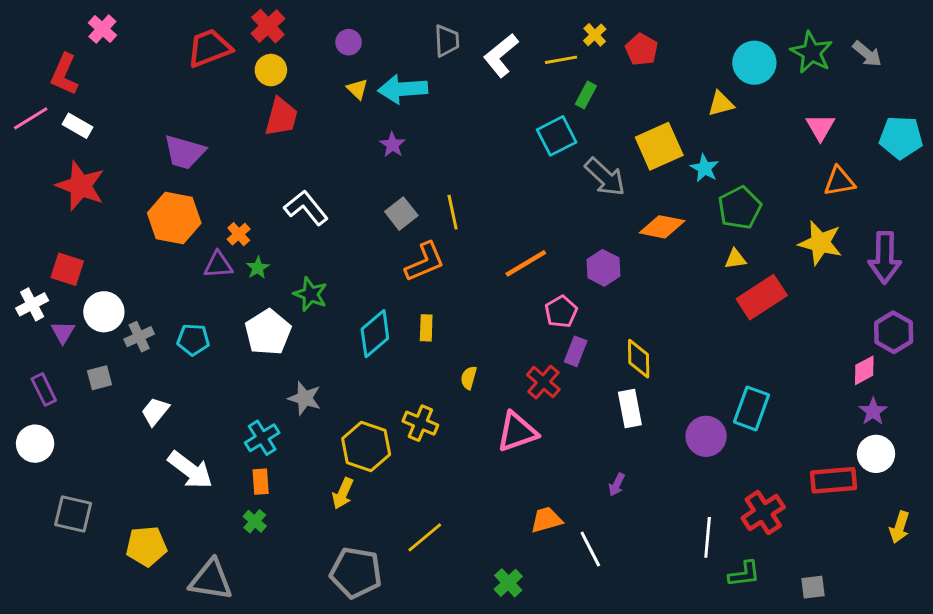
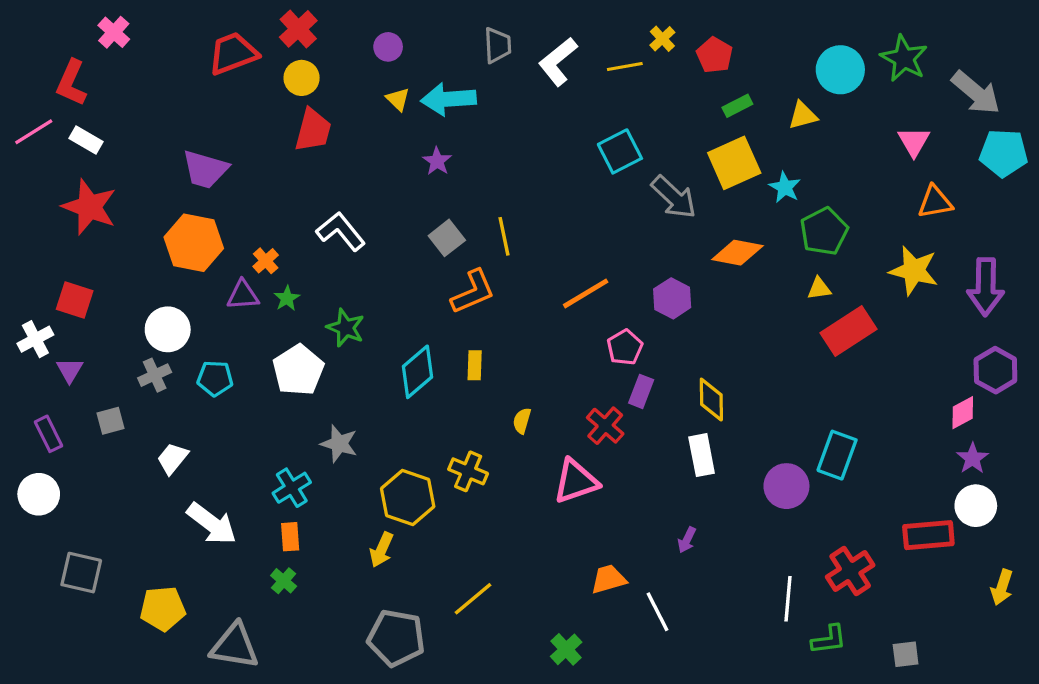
gray arrow: (867, 54) -> (976, 93), moved, size x1.5
green rectangle: (586, 95) -> (737, 106), moved, turned 35
white circle: (104, 312) -> (168, 329), moved

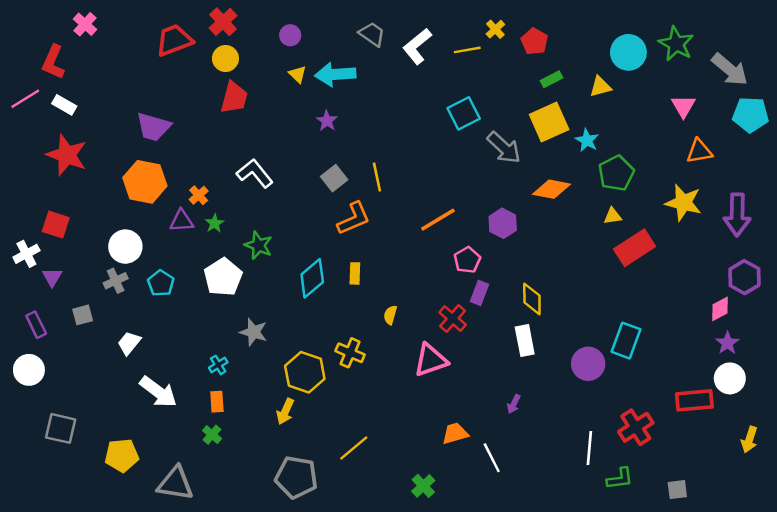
gray trapezoid: (497, 45) -> (372, 34), turned -52
cyan pentagon: (215, 378) -> (161, 283), turned 30
cyan cross: (292, 488) -> (218, 365), size x0.7

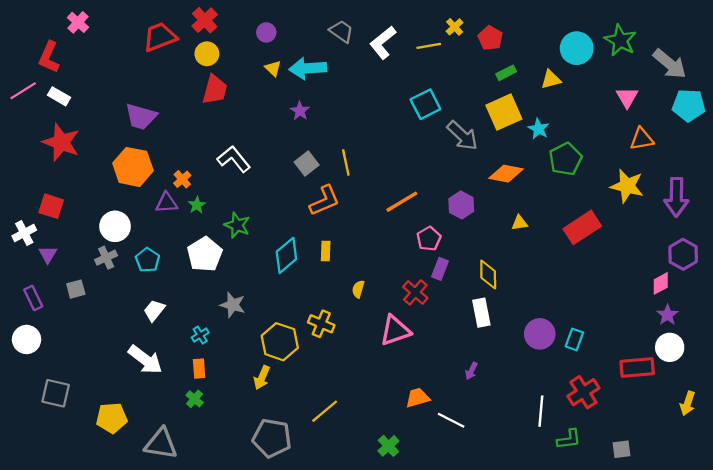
yellow triangle: (613, 216) -> (520, 223), moved
cyan rectangle: (626, 341) -> (574, 339), moved, size x0.7
white trapezoid: (129, 343) -> (154, 310), moved
white line: (492, 458) -> (451, 420), turned -36

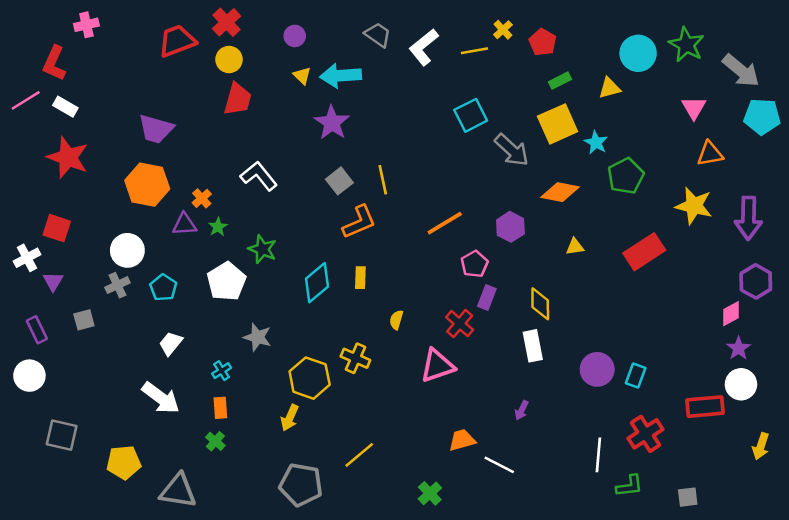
pink cross: (78, 22) -> (86, 25), turned 35
purple star: (300, 111) -> (332, 123), size x1.6

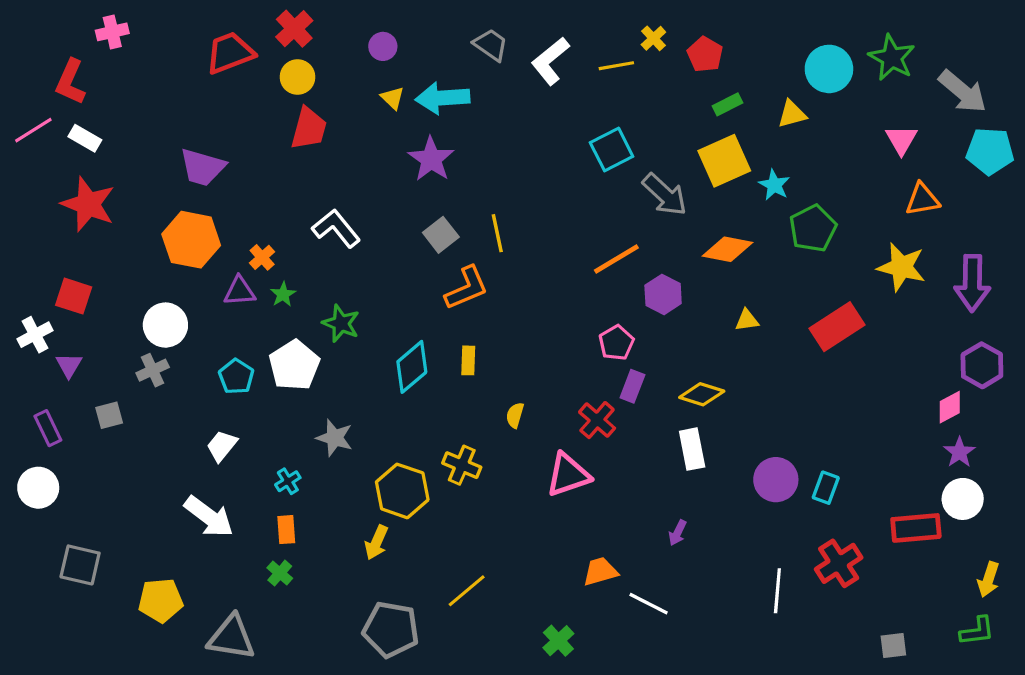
orange line: (445, 223) -> (616, 259), moved
cyan pentagon: (163, 288) -> (236, 377), moved
yellow diamond: (540, 304) -> (702, 394), turned -72
green L-shape: (629, 486) -> (977, 631), moved

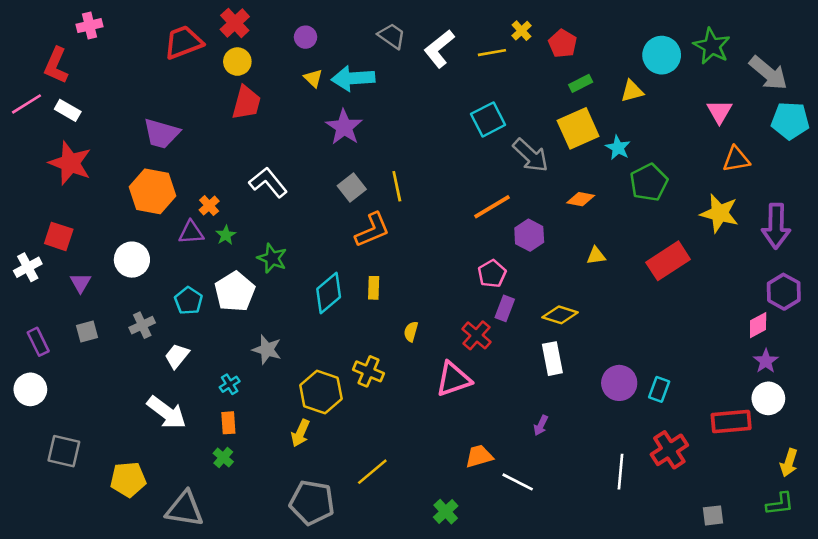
orange diamond: (728, 249) -> (581, 199), size x0.7
purple triangle: (69, 365) -> (81, 283), moved
gray cross: (153, 370) -> (142, 325), moved

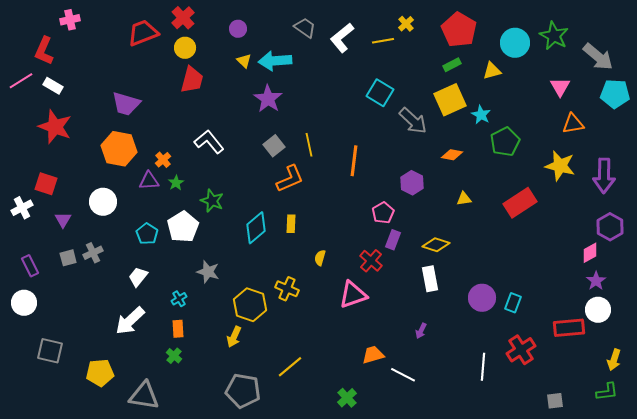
red pentagon: (563, 44) -> (459, 30), moved, size x1.6
cyan square: (488, 119) -> (380, 93), turned -32
orange line: (492, 207) -> (354, 161), moved, turned -52
gray cross: (142, 325) -> (93, 253), moved
white arrow: (167, 413) -> (130, 321), turned 100

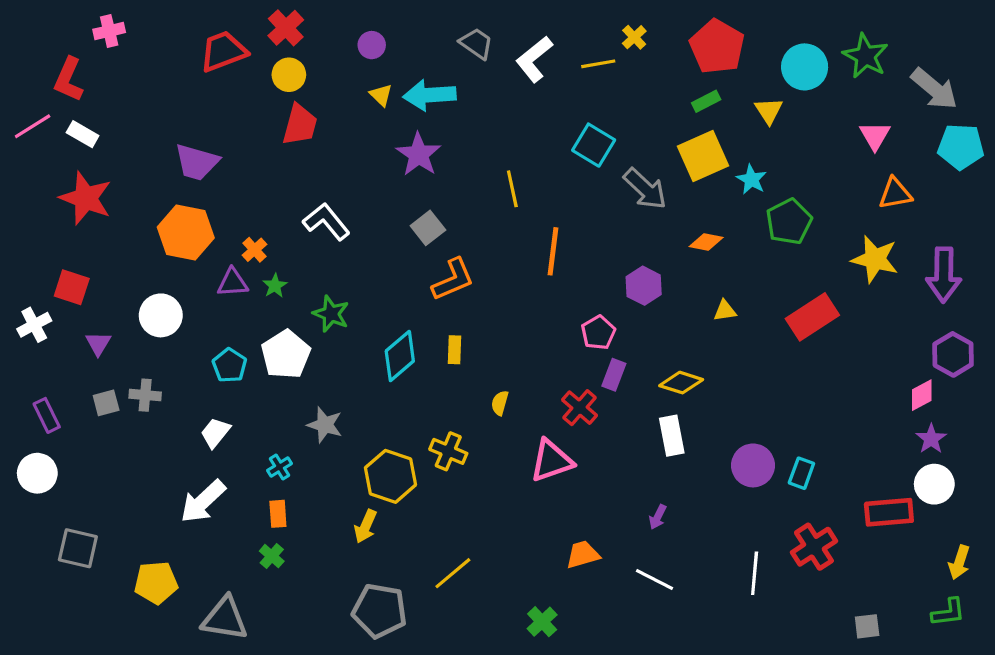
yellow triangle: (492, 71) -> (769, 111), turned -48
yellow line: (309, 145) -> (512, 189), moved
gray cross: (93, 253) -> (145, 395), turned 30
white line: (403, 375) -> (655, 579), moved

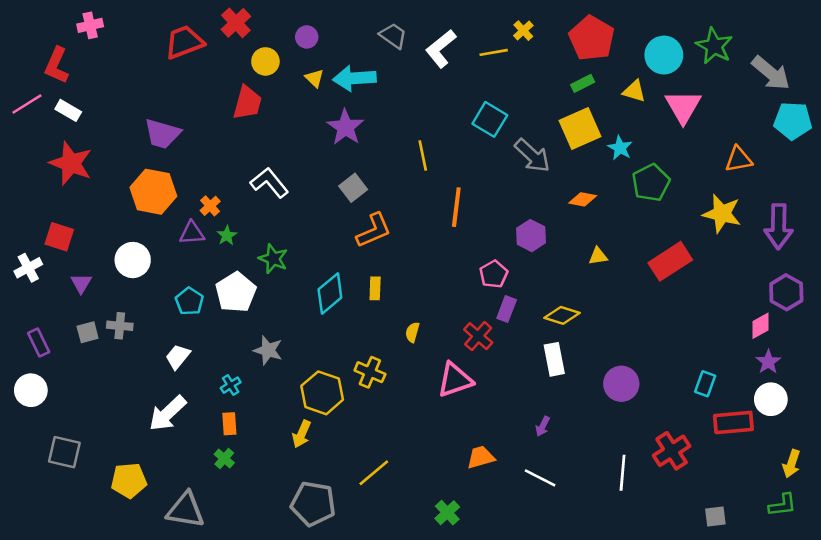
yellow circle: (289, 75) -> (265, 61), moved
yellow triangle: (769, 111) -> (634, 91), turned -40
pink triangle: (875, 136) -> (683, 107), moved, size x1.4
cyan rectangle: (801, 473) -> (705, 384), moved

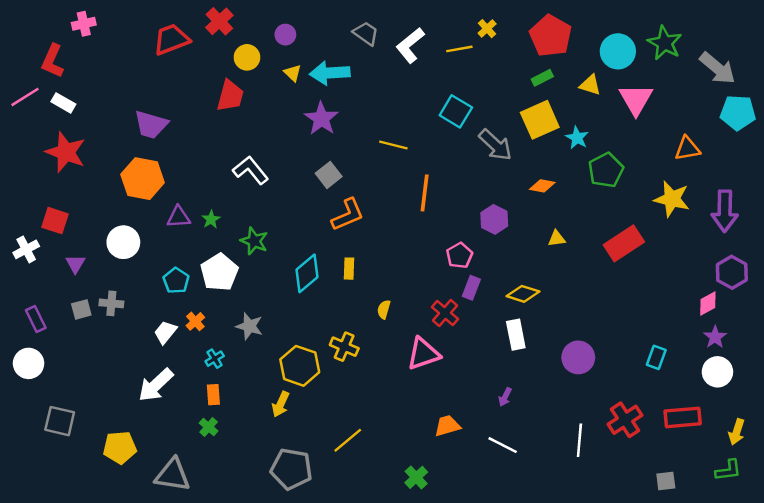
yellow line: (423, 156) -> (393, 145), turned -64
orange cross: (210, 206) -> (195, 321), moved
red rectangle: (733, 422) -> (683, 417), moved

